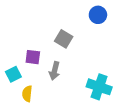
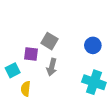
blue circle: (98, 15) -> (93, 45), moved
gray square: (64, 39) -> (50, 41), moved

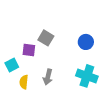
gray arrow: (52, 67) -> (48, 77), moved

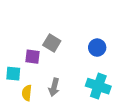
cyan square: (12, 65) -> (13, 74), turned 32

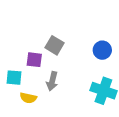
gray arrow: (54, 87) -> (52, 81), moved
yellow semicircle: (27, 93) -> (28, 98), turned -84

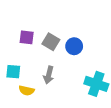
blue circle: (102, 50) -> (74, 46), moved
purple square: (34, 60) -> (27, 37), moved

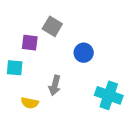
gray square: (51, 42) -> (52, 26), moved
cyan square: (13, 72) -> (15, 68), moved

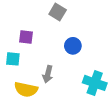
gray square: (52, 26) -> (58, 12), moved
yellow semicircle: (30, 103) -> (26, 89), size x1.5

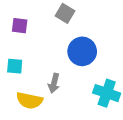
purple square: (26, 37) -> (20, 26), moved
blue circle: (73, 46) -> (82, 51), size x1.5

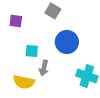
cyan square: (15, 66) -> (32, 51), moved

